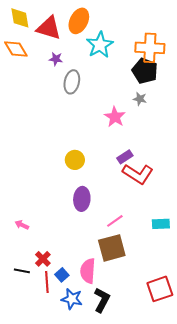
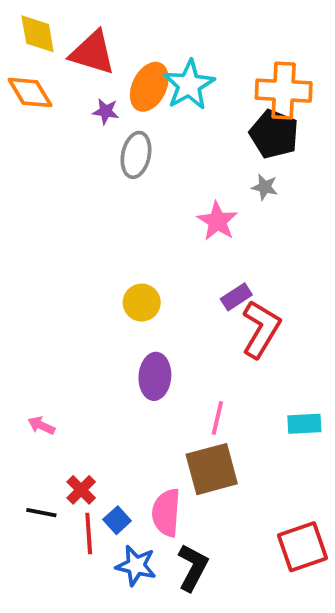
orange ellipse: (79, 21) -> (149, 87), moved
red L-shape: (138, 174) -> (261, 329), turned -92
pink line: (115, 221) -> (217, 418), turned -42

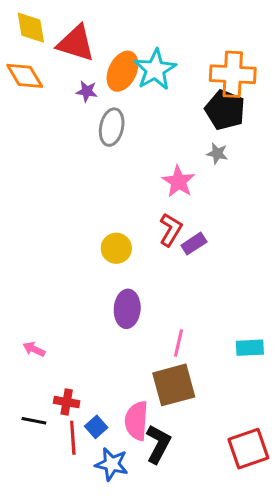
red L-shape: (261, 329) -> (171, 230), moved, size x0.7
red cross: (81, 490) -> (67, 402), turned -35
black L-shape: (193, 568) -> (158, 444), moved

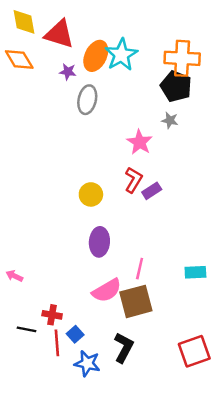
pink arrow: (34, 349) -> (14, 276), moved
pink semicircle: (136, 421) -> (107, 290), moved, turned -124

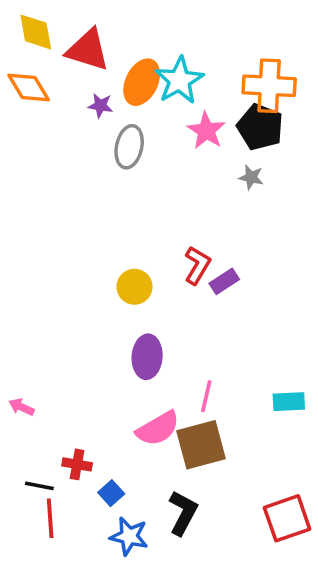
pink star: (140, 142) -> (206, 131), moved
red line: (57, 343) -> (50, 518), moved

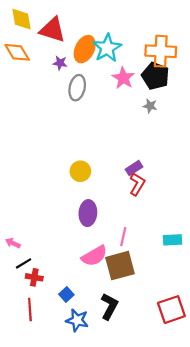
red L-shape: (197, 265) -> (137, 184), moved
red cross: (77, 464) -> (34, 277), moved
black line: (39, 486) -> (24, 263), moved, turned -42

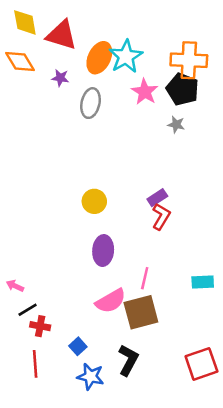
purple star: (60, 63) -> (60, 78), moved

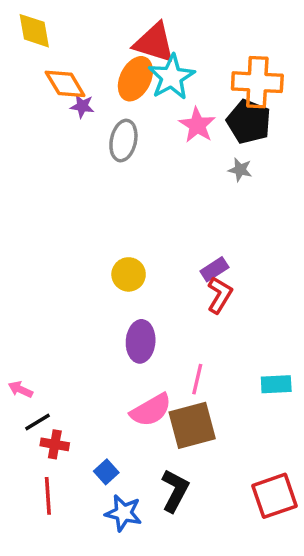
red triangle: (62, 35) -> (154, 43), moved
orange diamond: (20, 61) -> (65, 84), moved

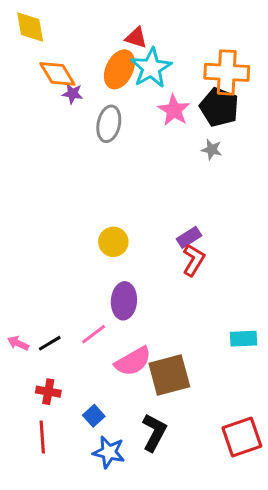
red triangle: (154, 43) -> (136, 38), size x0.6
pink line: (197, 379) -> (94, 334), moved, turned 40
black line: (38, 422) -> (50, 343), moved

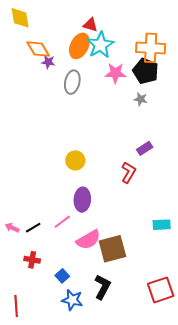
pink star: (174, 110) -> (115, 73), turned -30
purple rectangle: (189, 237) -> (145, 148), moved
red line: (42, 437) -> (16, 306), moved

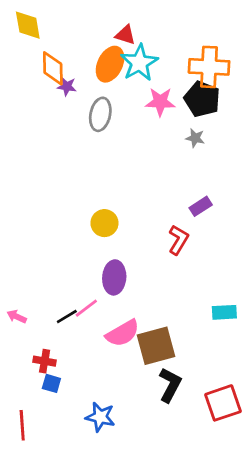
orange diamond: (38, 49) -> (53, 68), turned 30
black line: (33, 228) -> (67, 317), moved
blue square: (62, 276) -> (51, 383), moved, turned -32
black L-shape: (102, 287) -> (170, 385), moved

